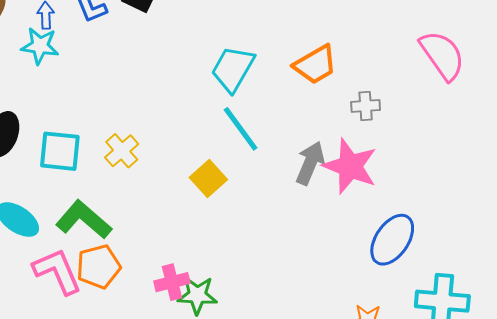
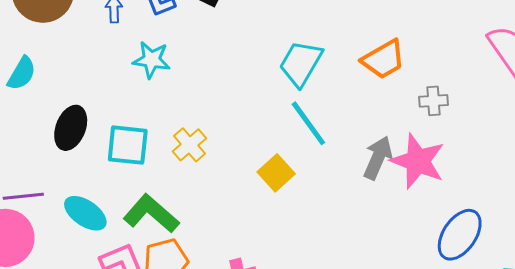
cyan star: (40, 46) -> (151, 60), moved

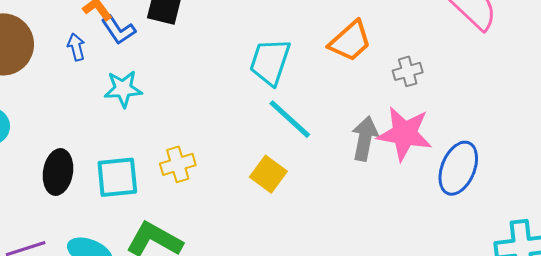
yellow cross: (189, 145) -> (178, 164), turned 36
blue ellipse: (460, 235) -> (458, 168), moved

